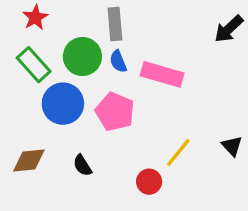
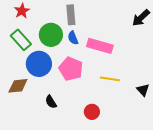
yellow line: (178, 152) -> (110, 79), moved, turned 60
brown diamond: (29, 161) -> (18, 86), moved

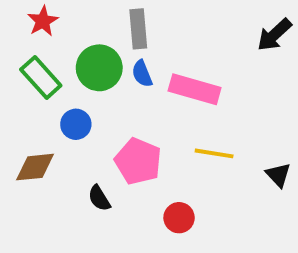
blue circle: (39, 64) -> (76, 124), size x0.6
pink pentagon: (71, 69) -> (138, 161), moved

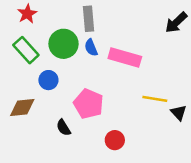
yellow line: (214, 153) -> (155, 99), moved

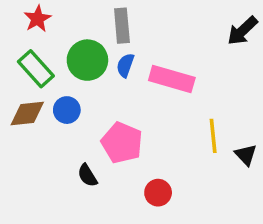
blue semicircle: (91, 48) -> (125, 65), turned 42
yellow line: (155, 99) -> (213, 136), turned 75
brown diamond: (22, 108) -> (27, 113), moved

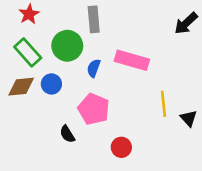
blue semicircle: (125, 65) -> (94, 68), moved

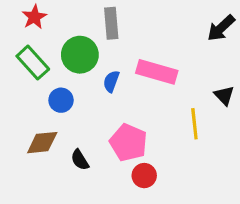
brown diamond: (21, 87) -> (42, 143), moved
pink pentagon: (94, 109) -> (129, 143), moved
black triangle: (189, 118) -> (224, 95), moved

